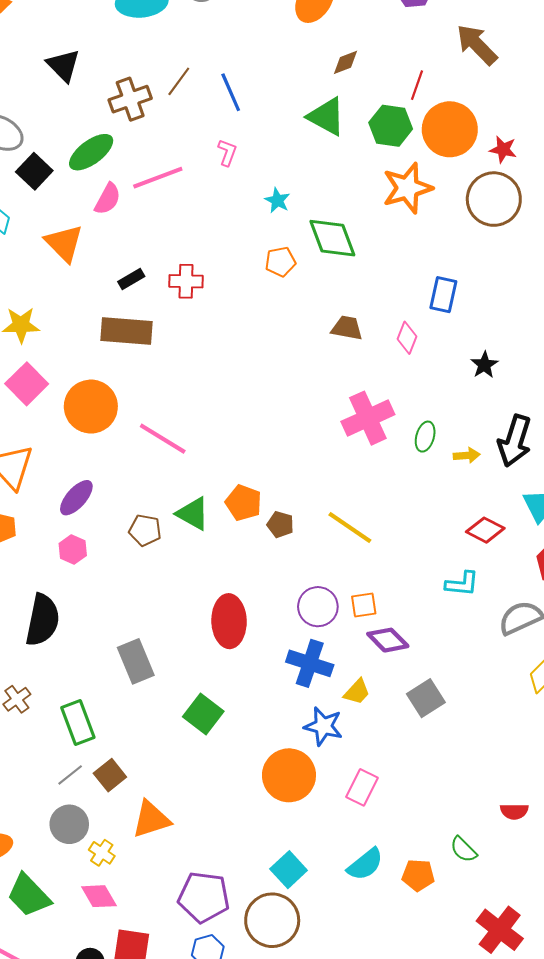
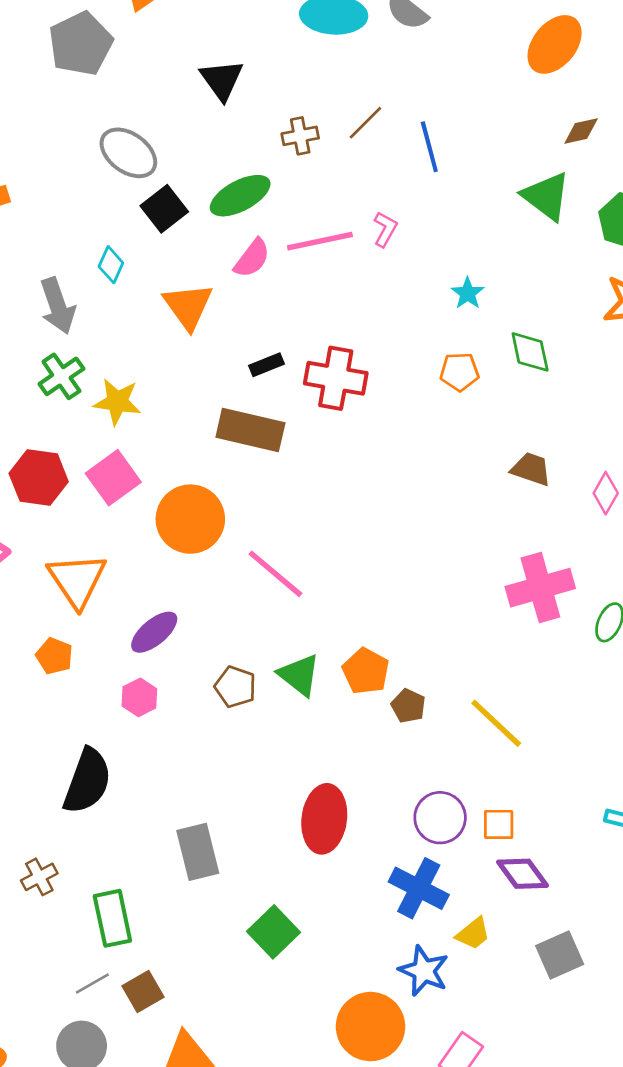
brown cross: (130, 99) -> (300, 136), size x0.7
pink L-shape: (227, 152) -> (385, 229), moved
green diamond: (332, 238) -> (530, 352), size x0.7
red cross: (186, 281) -> (336, 378), size x1.4

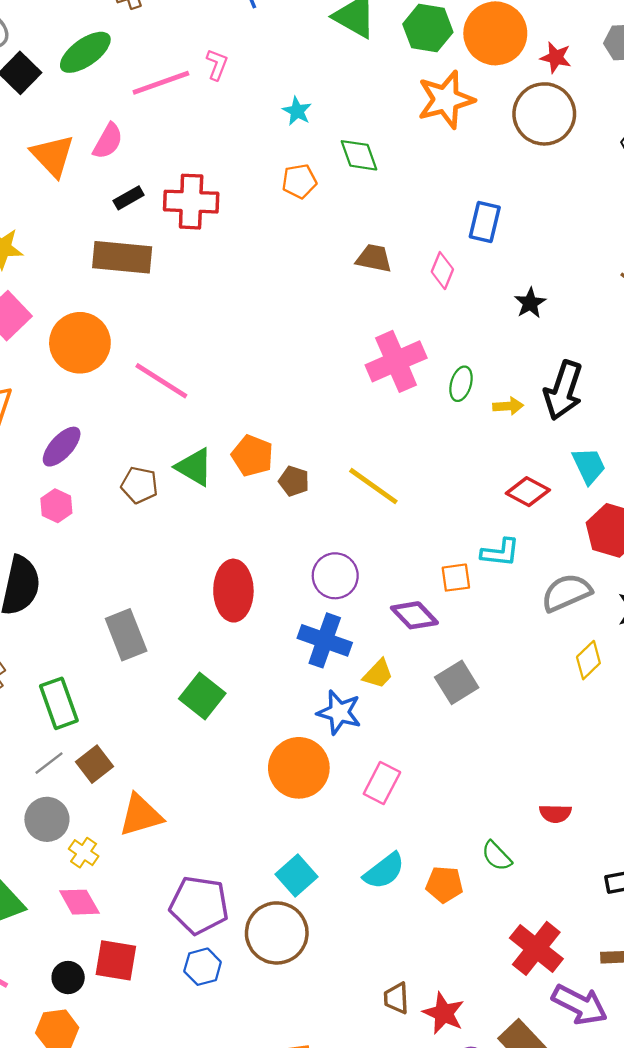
pink semicircle: (252, 258) -> (108, 141), moved
orange square: (499, 824) -> (456, 578), moved

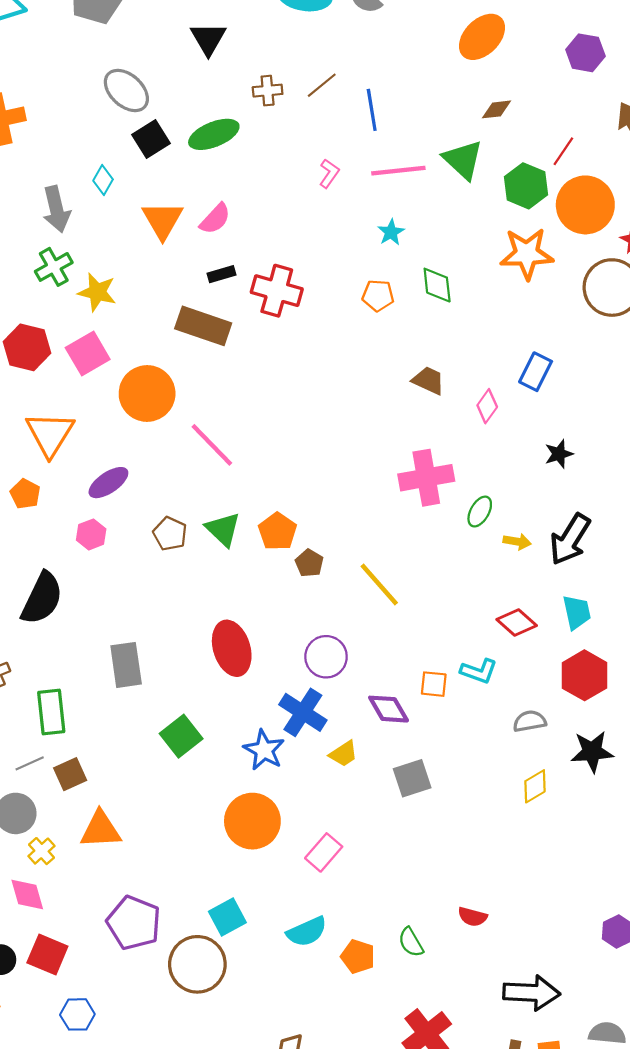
pink line: (161, 83) -> (398, 171), moved
red ellipse: (233, 591) -> (232, 648), turned -30
gray semicircle: (566, 593) -> (530, 721), size x0.7
blue star: (339, 712) -> (264, 750), moved
blue hexagon: (203, 967) -> (77, 1014), moved

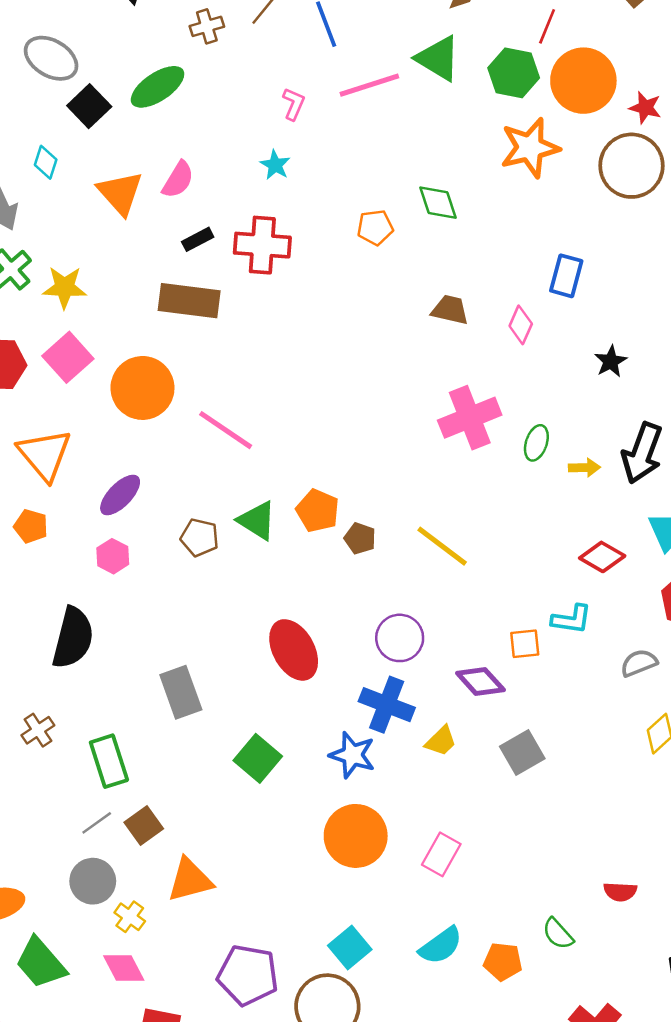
cyan star: (391, 232) -> (275, 165), moved

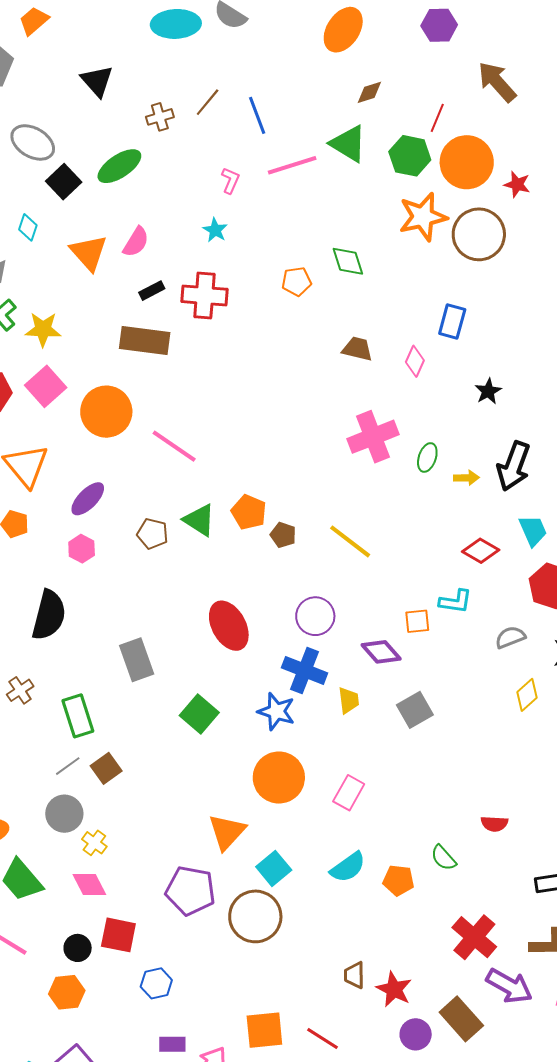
brown circle: (631, 166) -> (479, 234), moved
yellow trapezoid: (441, 741) -> (349, 700), turned -52
orange triangle: (190, 880) -> (227, 832), moved, turned -33

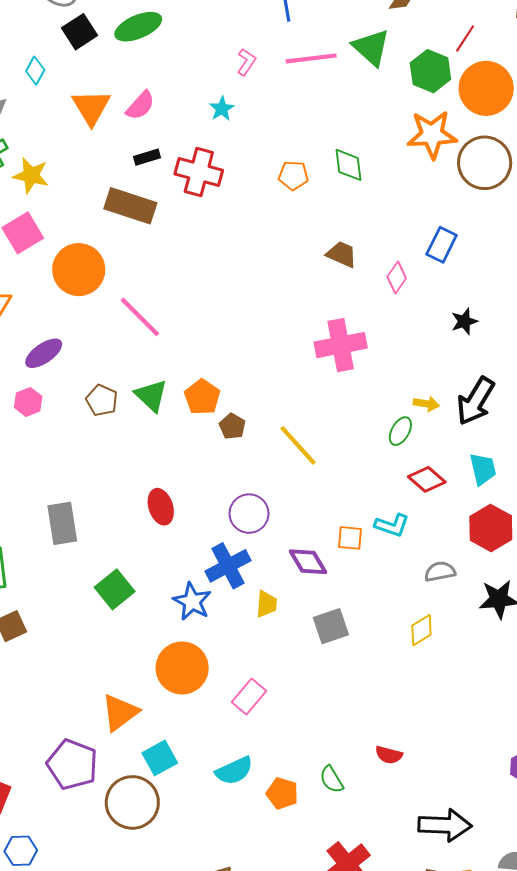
green ellipse: (427, 457) -> (400, 431), moved
red ellipse: (229, 626) -> (161, 507), size x0.7
blue cross: (305, 670) -> (228, 566), turned 30
yellow diamond: (527, 695) -> (421, 630), moved

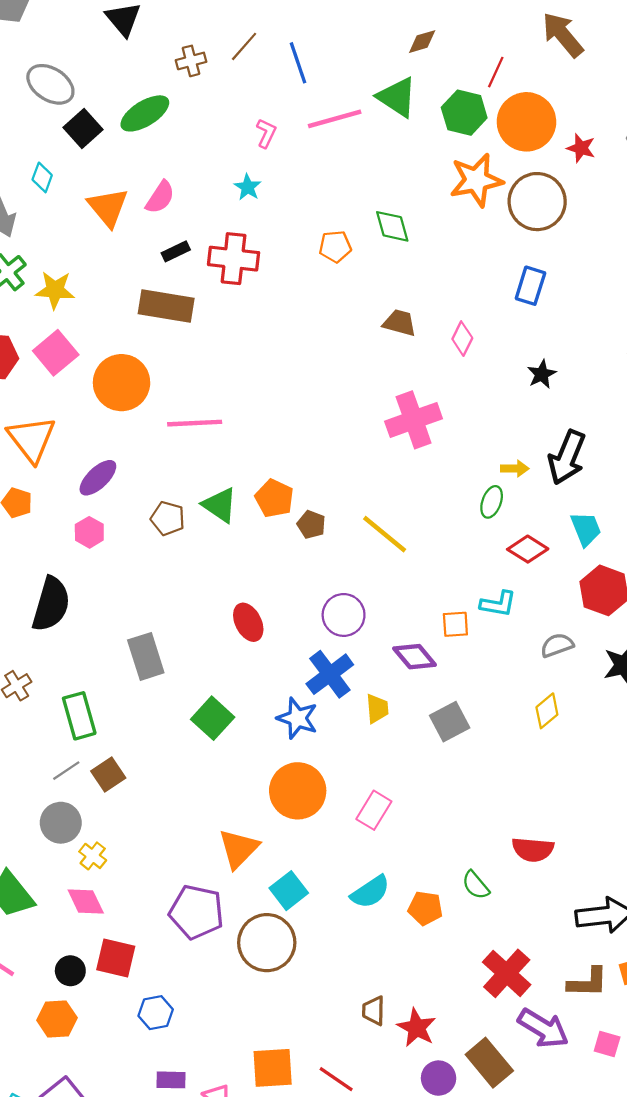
blue rectangle: (442, 245) -> (530, 286), moved
pink line: (140, 317) -> (195, 423), turned -39
red semicircle: (389, 755) -> (533, 849), size x1.4

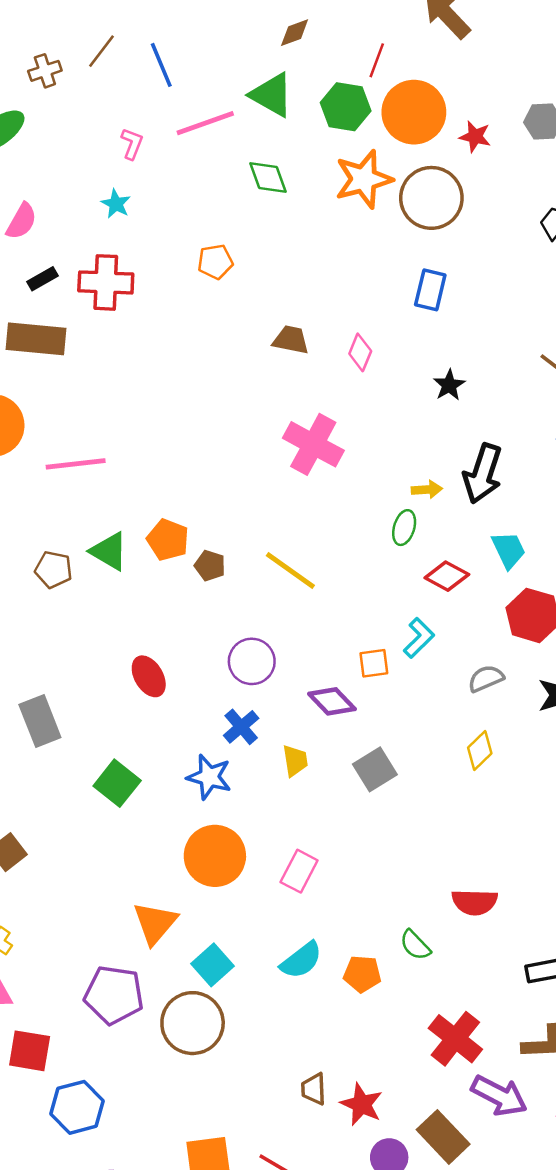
green diamond: (392, 226) -> (268, 177), moved
pink cross: (414, 420) -> (313, 444), turned -38
cyan L-shape: (498, 604) -> (419, 638), turned -51
blue cross: (330, 674) -> (241, 727), size x0.7
blue hexagon: (156, 1013) -> (77, 1107), size x1.4

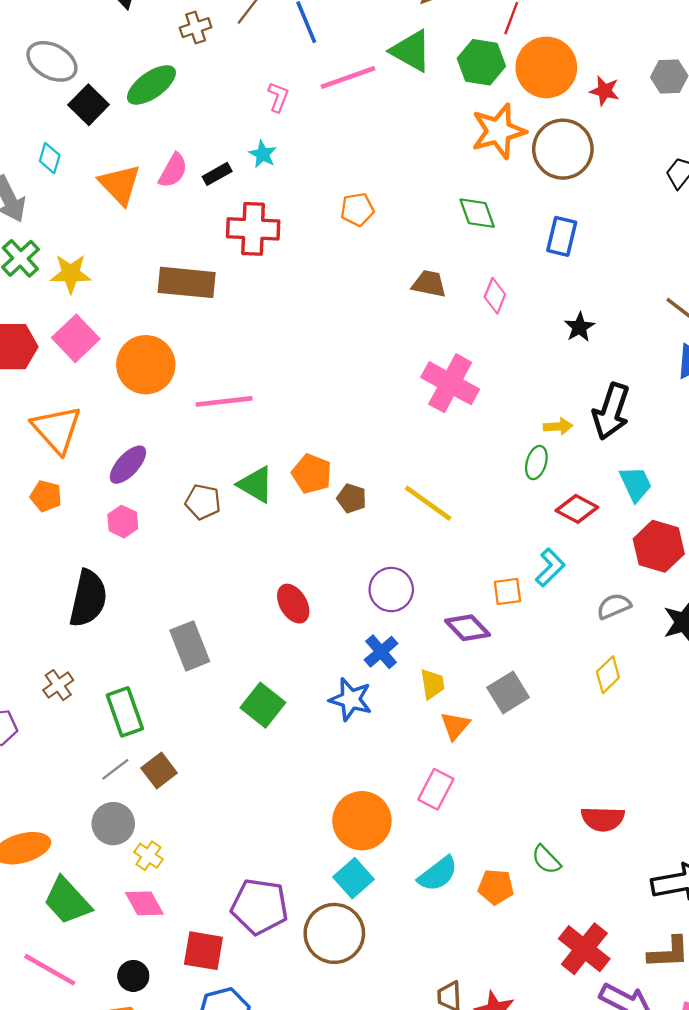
green diamond: (268, 177) -> (477, 213), moved
black rectangle: (43, 279) -> (217, 174), moved
orange circle: (215, 856) -> (362, 821), moved
orange triangle: (155, 923) -> (455, 726), moved, size x0.7
red square: (30, 1051) -> (203, 951), moved

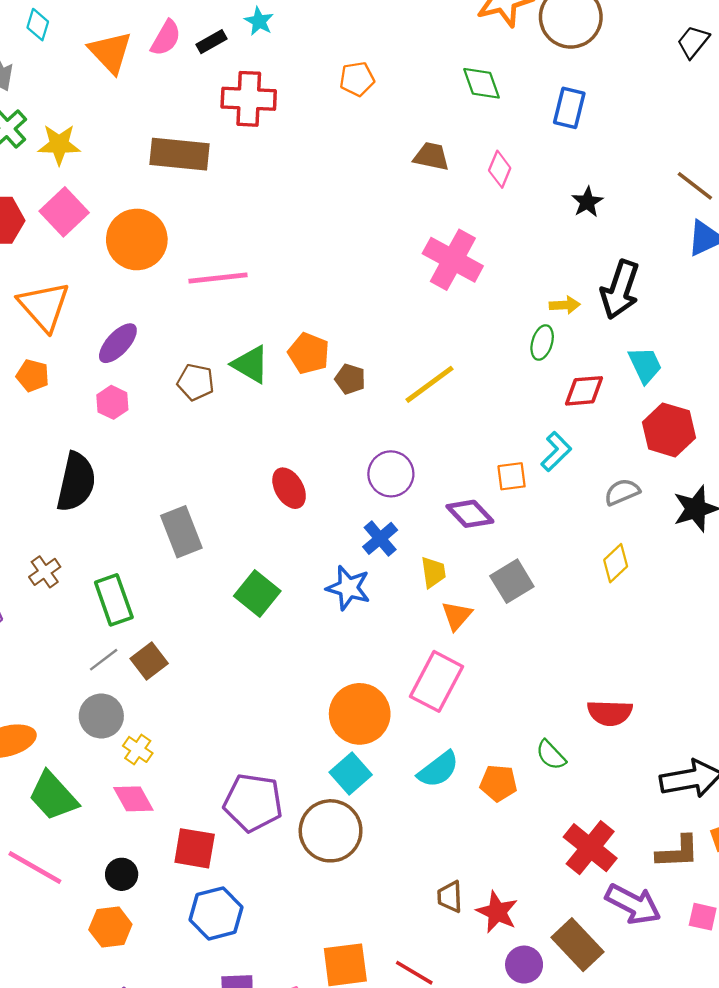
yellow line: (428, 503) -> (429, 384), turned -72
red diamond: (577, 509) -> (584, 391), turned -33
pink rectangle: (436, 789) -> (437, 681), size x1.4

